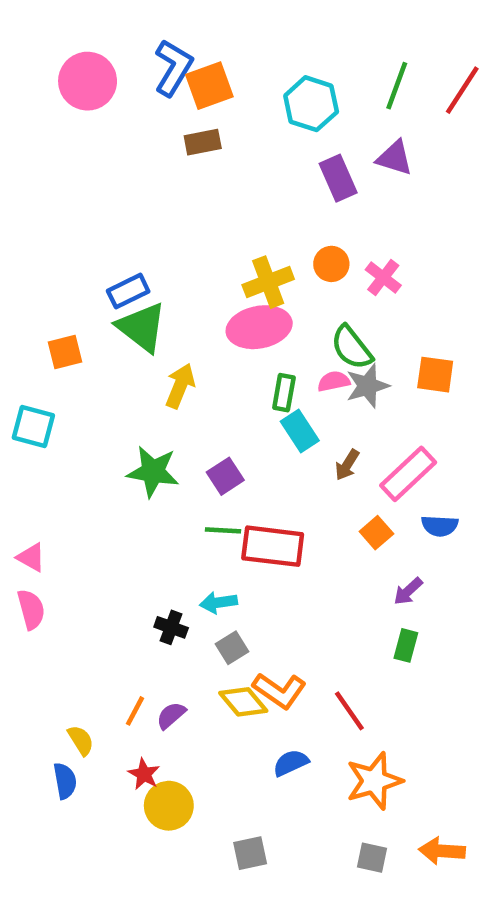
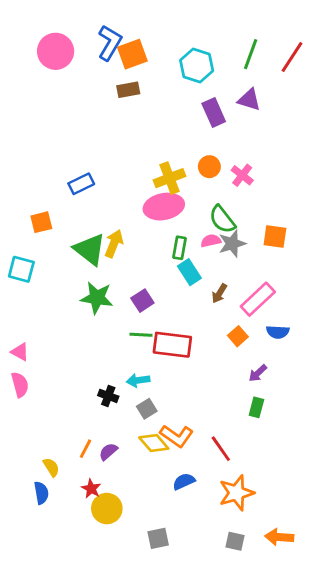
green triangle: (142, 327) -> (90, 249), moved

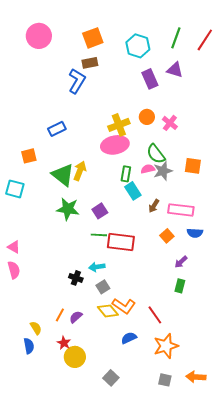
blue L-shape: (110, 43) -> (77, 81), moved
pink rectangle: (258, 299) -> (181, 210), turned 50
gray square: (158, 538) -> (111, 378), turned -35

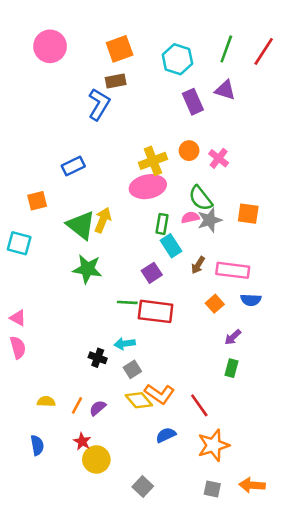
purple square: (100, 211) -> (152, 273), moved
yellow semicircle: (36, 328) -> (46, 402), moved, turned -56

